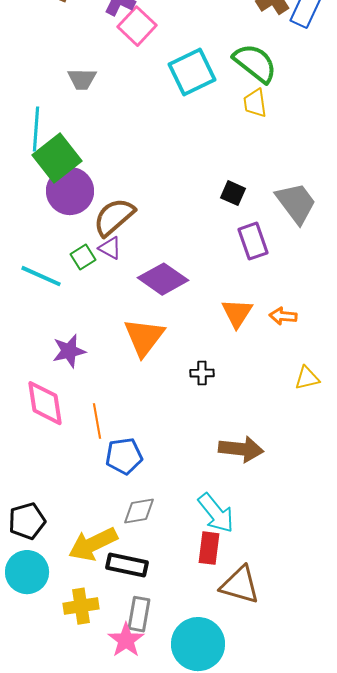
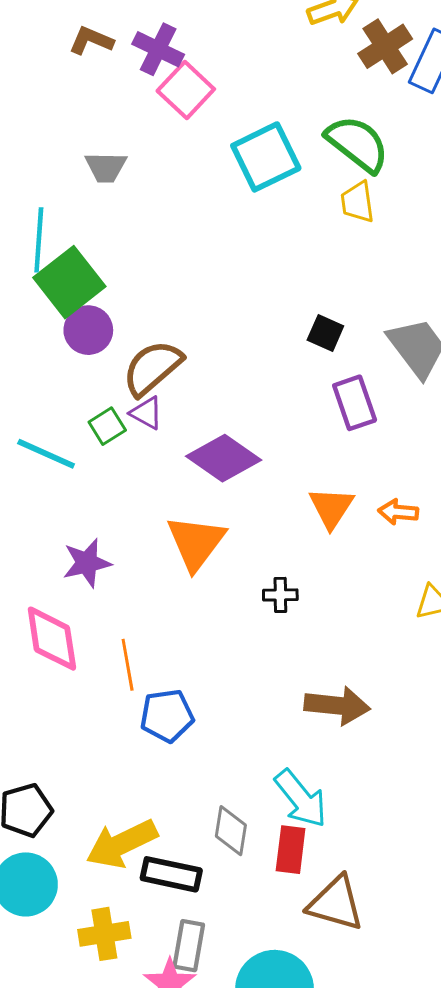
purple circle: (70, 191) -> (88, 330), size x0.7
gray diamond: (139, 511) -> (231, 831), moved, turned -72

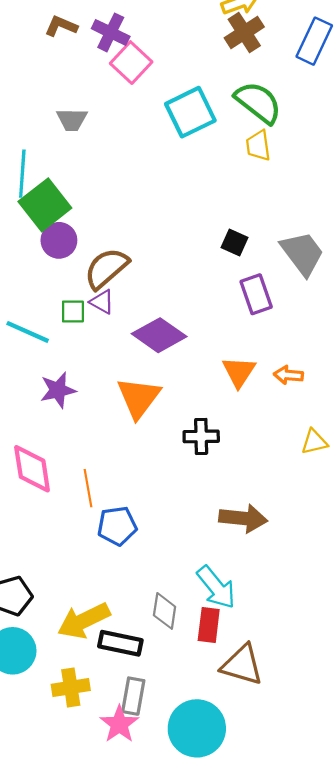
brown cross: (385, 46) -> (244, 32), moved
green square: (107, 426) -> (73, 311), turned 32
purple star: (87, 563) -> (58, 390), moved
black cross: (280, 595) -> (201, 436), size x1.4

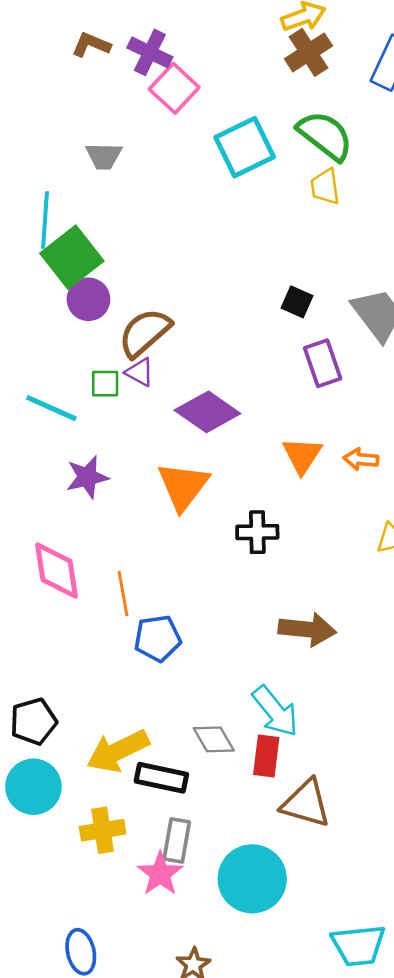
gray diamond: (165, 611) -> (214, 739), turned -39

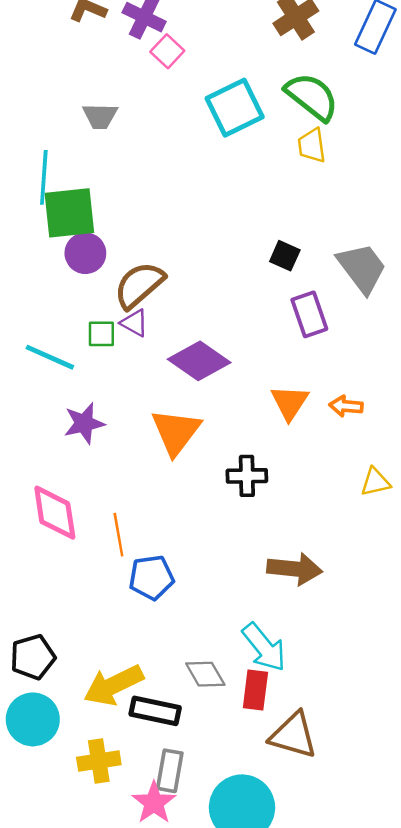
pink square: (174, 88) -> (167, 51), size x0.7
green square: (72, 257) -> (69, 213), turned 32

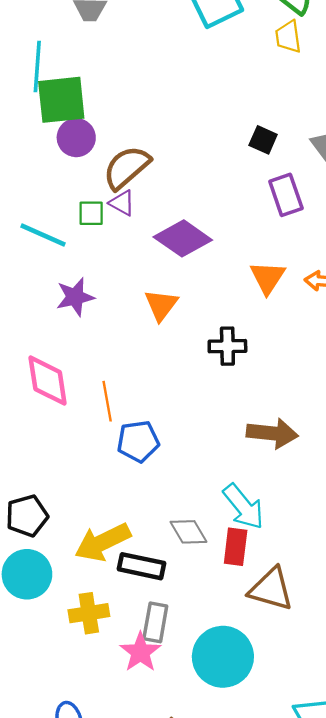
orange triangle: (176, 432) -> (161, 305), size x0.7

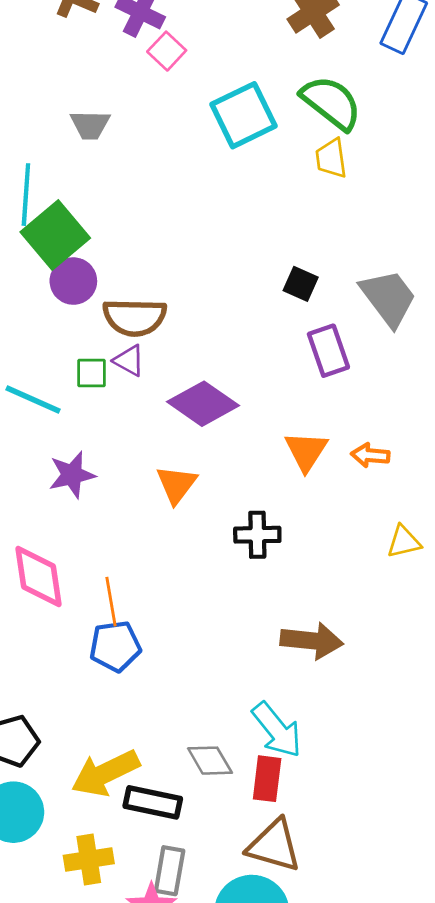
green square: (61, 100) -> (55, 235), turned -34
brown semicircle: (127, 167) -> (135, 317), turned -138
blue pentagon: (138, 441) -> (115, 646), moved
brown triangle: (271, 589) -> (274, 846), moved

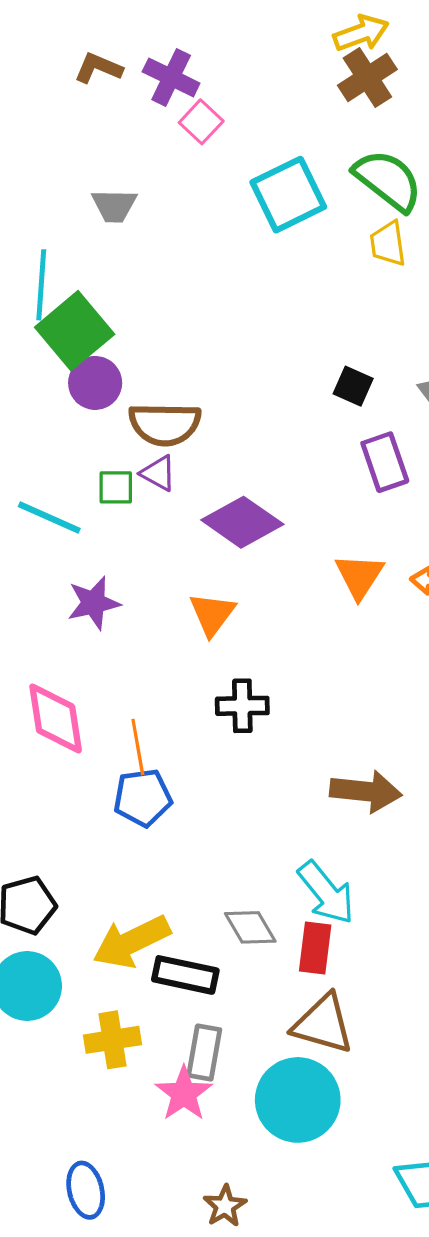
black cross: (257, 535) -> (242, 706), moved

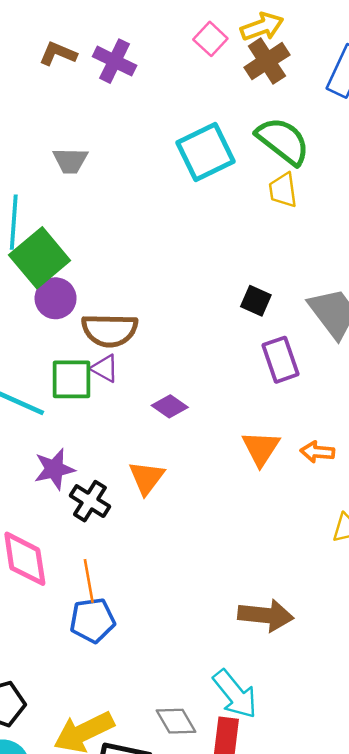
pink square: (201, 122) -> (210, 39), moved
green square: (116, 487) -> (72, 379), size x1.5
purple diamond: (242, 522) -> (170, 406), size x0.6
black cross: (242, 706) -> (90, 501), moved, turned 33

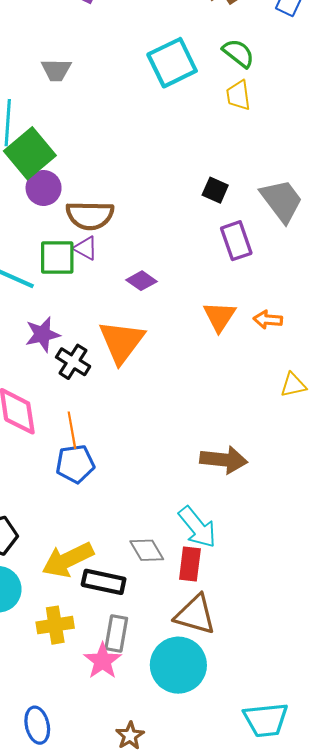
green semicircle: (283, 141) -> (238, 53), size x0.7
orange triangle: (147, 478) -> (121, 342), size x1.5

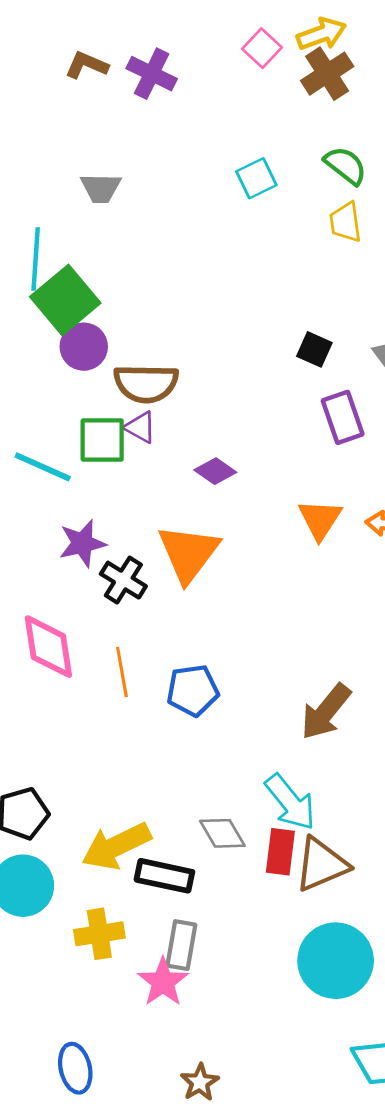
cyan square: (172, 63) -> (256, 178), size x0.6
brown arrow: (224, 460) -> (326, 712), turned 123
blue pentagon: (75, 464) -> (193, 690), moved
brown triangle: (195, 615) -> (321, 864), moved, turned -39
cyan circle: (178, 665) -> (336, 961), moved

